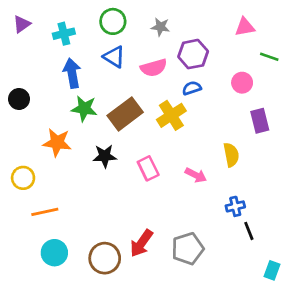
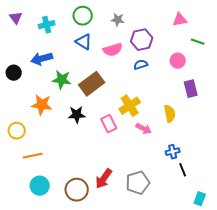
purple triangle: (22, 24) -> (16, 18), turned -32
blue arrow: (72, 73) -> (42, 59), moved, turned -95
yellow cross: (171, 115) -> (130, 106), moved

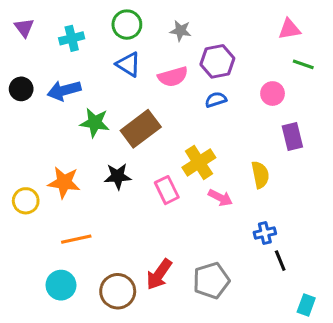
pink triangle: (180, 20) -> (289, 29), moved
black circle: (14, 73) -> (21, 89), moved
orange star: (42, 105) -> (64, 182), moved
orange line: (33, 156) -> (76, 239), moved

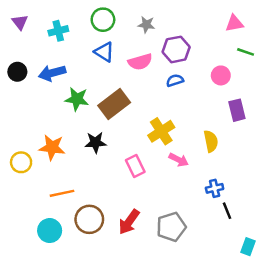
pink rectangle: (167, 190) -> (135, 166), moved
brown circle: (118, 291) -> (89, 219), moved

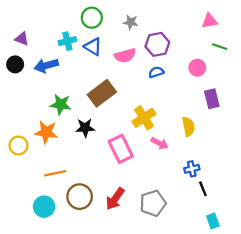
purple triangle: (20, 22) -> (22, 39), moved, turned -32
cyan cross: (58, 31) -> (67, 41), moved
green star: (77, 99) -> (61, 104), moved
pink rectangle: (135, 166) -> (121, 149), size x1.4
cyan rectangle: (248, 247) -> (213, 221), moved, turned -40

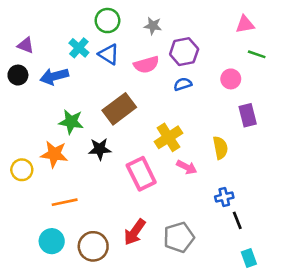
cyan cross: (67, 41) -> (79, 48), turned -35
brown circle: (80, 197) -> (93, 246), moved

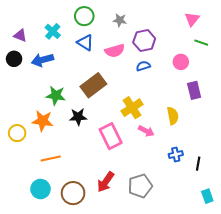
pink triangle: (245, 24) -> (192, 19), turned -42
cyan cross: (79, 48) -> (53, 31), moved
black line: (237, 220) -> (198, 164), moved, turned 32
cyan rectangle: (249, 258) -> (207, 196), moved

